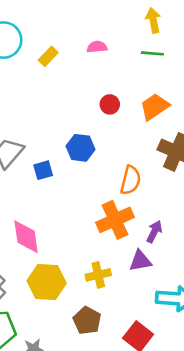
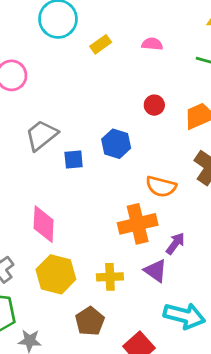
orange semicircle: (131, 180) -> (161, 186), turned 80
purple triangle: (140, 261) -> (156, 271), turned 35

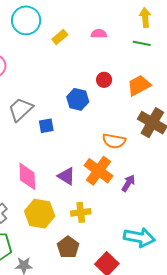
blue hexagon: (116, 144) -> (78, 99), moved
orange cross: (138, 224) -> (98, 171), turned -36
purple triangle: (156, 271) -> (66, 176), moved

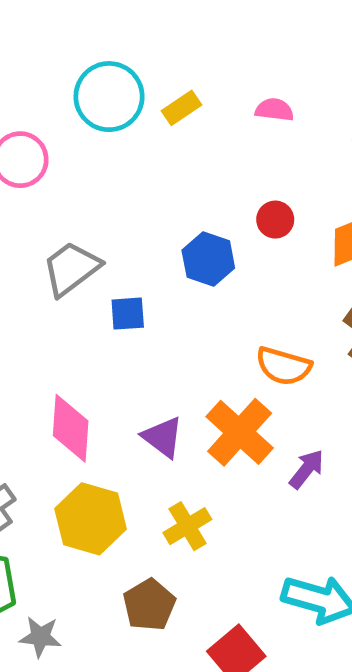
cyan circle: (26, 20) -> (109, 97), moved
yellow cross: (81, 212) -> (187, 526), turned -30

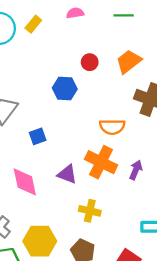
blue square: (128, 314) -> (38, 136), moved
yellow hexagon: (91, 519) -> (40, 241), moved
yellow cross: (187, 526) -> (90, 211), turned -30

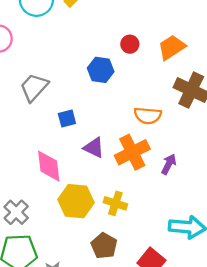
orange cross: (101, 162) -> (132, 152), turned 32
purple triangle: (67, 174) -> (94, 148), moved
yellow hexagon: (40, 241) -> (76, 201), moved

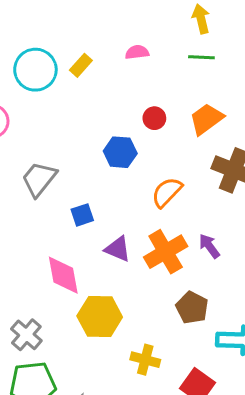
orange semicircle: (148, 116) -> (167, 192), moved, turned 132
purple arrow: (169, 164) -> (209, 246), moved, turned -60
yellow cross: (115, 203) -> (145, 360), moved
brown pentagon: (104, 246) -> (192, 308), moved

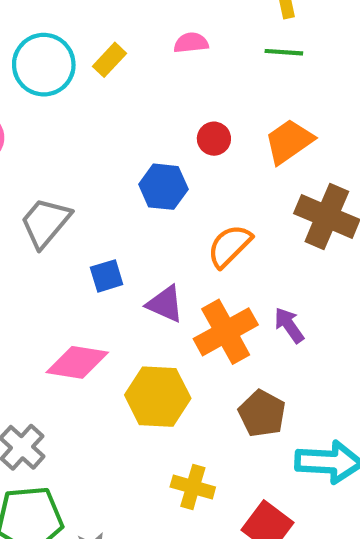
purple triangle: (118, 249) -> (165, 304), moved
pink diamond: (63, 275) -> (77, 362), turned -72
yellow hexagon: (100, 316) -> (158, 397), moved

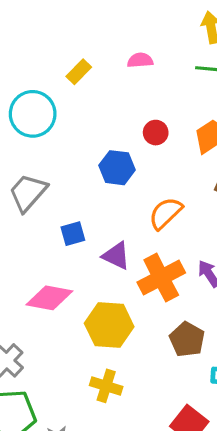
cyan circle: (44, 65) -> (33, 114), moved
yellow cross: (193, 487) -> (106, 386), moved

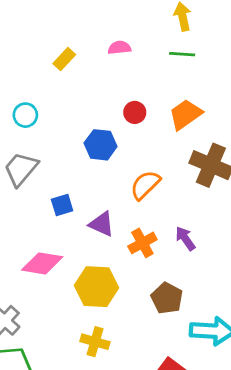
cyan circle: (33, 114) -> (25, 115), moved, size x0.6
orange cross: (161, 278) -> (142, 243), size x0.7

